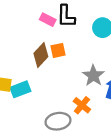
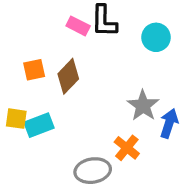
orange square: (58, 50) -> (34, 70), moved

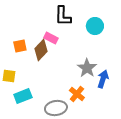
pink rectangle: (78, 26) -> (51, 38), moved
cyan rectangle: (39, 125) -> (23, 96), moved

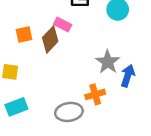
orange cross: (77, 94) -> (95, 94), turned 35
cyan rectangle: (23, 96) -> (16, 107), moved

